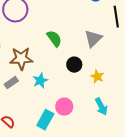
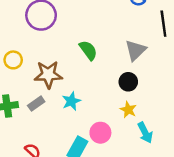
black circle: (74, 65) -> (128, 82), moved
yellow star: (97, 77) -> (128, 110), moved

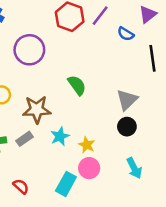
gray triangle: (136, 50) -> (127, 100), moved
black circle: (128, 82) -> (127, 127), moved
yellow star: (128, 110) -> (87, 145), moved

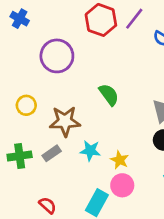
cyan star: (60, 136) -> (90, 151), turned 30

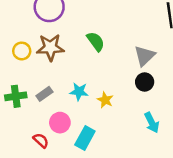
brown star: (65, 121) -> (50, 47), moved
pink circle: (122, 185) -> (60, 123), moved

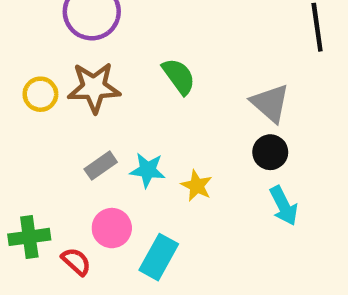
gray triangle: (145, 56) -> (270, 103), turned -35
gray rectangle: (44, 94) -> (101, 166), moved
green cross: (16, 96) -> (29, 237), moved
cyan arrow: (152, 123) -> (284, 206), moved

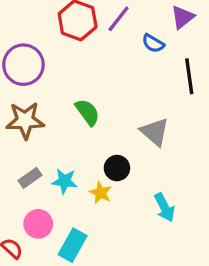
black circle: (270, 152) -> (117, 168), moved

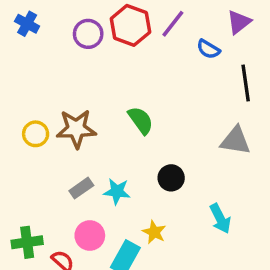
purple circle: (23, 65) -> (88, 34), moved, size x0.7
gray triangle: (155, 132) -> (235, 141), moved, turned -32
yellow star: (101, 193) -> (154, 232), moved

